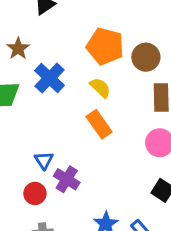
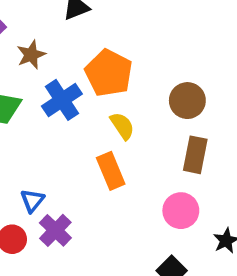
orange pentagon: (105, 46) -> (109, 73), moved

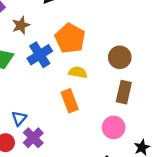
yellow semicircle: (122, 126) -> (78, 72), turned -48

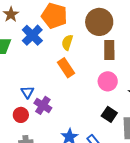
brown circle: (120, 57) -> (99, 22), size x1.4
yellow semicircle: (78, 72) -> (67, 42), turned -70

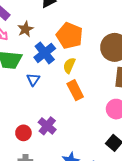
yellow semicircle: (67, 42) -> (69, 65), moved
blue triangle: (27, 92) -> (33, 80), moved

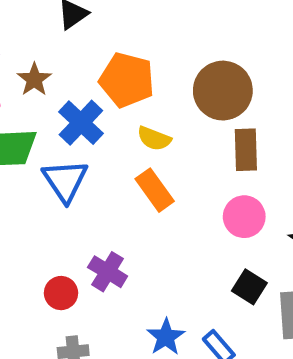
yellow semicircle: (69, 65) -> (154, 139), moved, turned -84
blue triangle: (33, 80) -> (65, 181), size x1.6

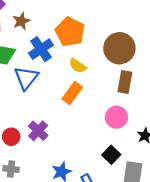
orange rectangle: (155, 190) -> (72, 93), turned 60

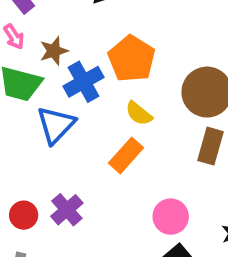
brown star: (21, 21) -> (54, 51), moved
pink circle: (116, 117) -> (171, 217), moved

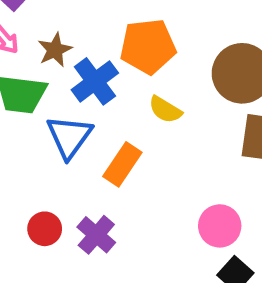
orange pentagon: (132, 59) -> (148, 46), turned -30
orange rectangle: (126, 155) -> (122, 164), moved
red circle: (24, 215) -> (45, 229), moved

